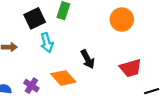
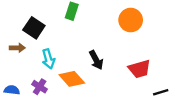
black square: (35, 18) -> (34, 28), moved, turned -30
cyan arrow: (47, 43) -> (48, 59), moved

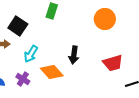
cyan arrow: (48, 59) -> (31, 54), turned 48
black arrow: (96, 60) -> (74, 55), turned 36

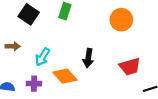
black square: (18, 26) -> (29, 14), moved
purple cross: (23, 79) -> (34, 84), turned -32

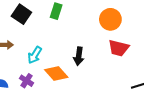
red trapezoid: (130, 67) -> (119, 48), moved, turned 30
purple cross: (34, 84) -> (27, 81), turned 32

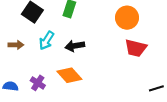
cyan arrow: (35, 55) -> (46, 40), moved
black arrow: (79, 56) -> (75, 46), moved, turned 72

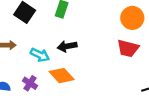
orange circle: (127, 18) -> (132, 18), moved
cyan arrow: (46, 40) -> (40, 55), moved, turned -96

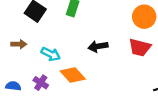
black arrow: (67, 46) -> (98, 46), moved

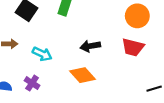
orange diamond: (73, 75) -> (82, 75), moved

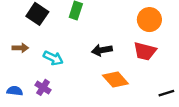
orange diamond: (82, 75) -> (115, 80), moved

